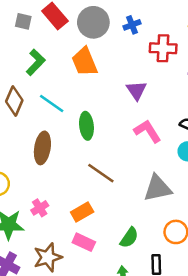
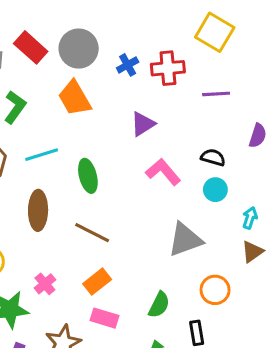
blue cross: (132, 25) -> (128, 65), moved
purple triangle: (136, 90) -> (143, 124), turned 40
cyan line: (52, 103) -> (42, 155), turned -44
brown line: (101, 173) -> (92, 233), moved

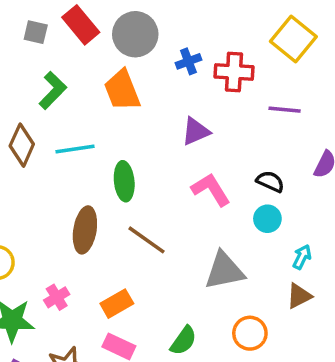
brown ellipse: (38, 210) -> (85, 230), moved
brown line: (92, 233) -> (147, 240), moved

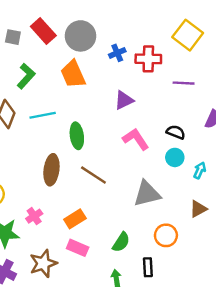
cyan arrow: (302, 257) -> (200, 170), moved

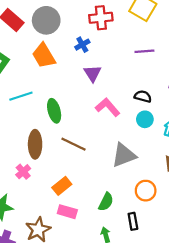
blue cross: (117, 53) -> (82, 45), moved
red cross: (148, 59) -> (101, 18), moved
purple triangle: (124, 100) -> (93, 73), turned -30
pink cross: (34, 216) -> (23, 172), moved

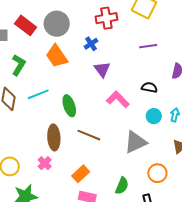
cyan circle: (145, 119) -> (154, 116), moved

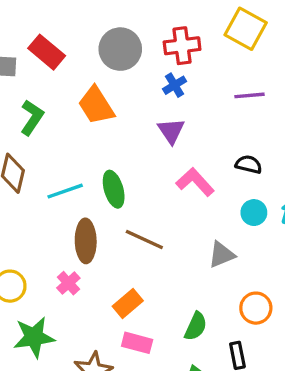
gray circle: (57, 24) -> (120, 49), moved
blue cross: (91, 44) -> (175, 85), moved
cyan line: (38, 94) -> (65, 191), moved
gray triangle: (136, 142) -> (222, 255), size x0.7

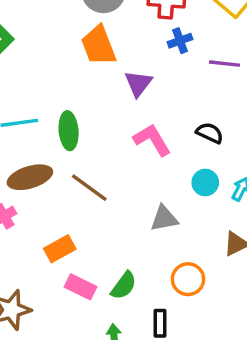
blue cross: (175, 85) -> (180, 41), moved
orange trapezoid: (96, 105) -> (99, 45), moved
brown ellipse: (86, 241) -> (30, 177), turned 63
pink rectangle: (137, 343) -> (80, 287), moved

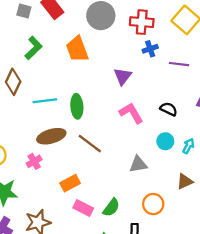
orange trapezoid: (99, 45) -> (77, 49), moved

